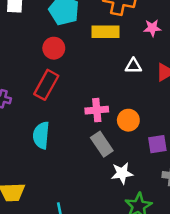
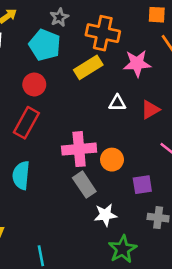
pink star: (152, 28) -> (137, 63), size x1.5
yellow rectangle: (106, 32) -> (88, 67), turned -32
pink cross: (97, 110) -> (79, 149), size x1.4

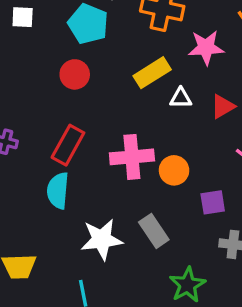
yellow rectangle: (88, 67) -> (152, 73), moved
red rectangle: (26, 123) -> (68, 145), moved
gray rectangle: (84, 185) -> (154, 231), moved
white star: (105, 215) -> (102, 239), moved, size x1.4

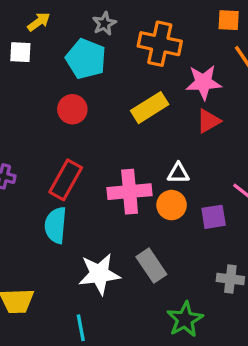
white triangle: (181, 98) -> (178, 173), moved
red triangle: (223, 106) -> (209, 121), moved
purple square: (213, 202) -> (214, 217), moved

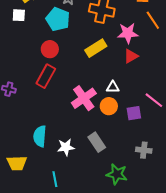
red rectangle: (66, 180) -> (46, 76), moved
pink cross: (130, 192) -> (84, 98), turned -30
cyan semicircle: (56, 225) -> (40, 136), moved
white star: (99, 274) -> (66, 147), size x0.7
green star: (185, 319) -> (117, 174), turned -30

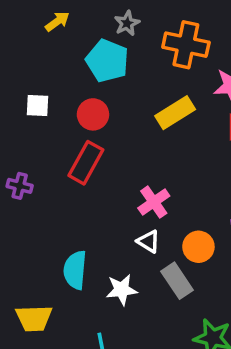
white square: (19, 15) -> (38, 105), moved
white triangle: (113, 87) -> (148, 241), moved, turned 32
pink cross: (84, 98) -> (154, 202), size x0.7
orange circle: (109, 106) -> (198, 247), moved

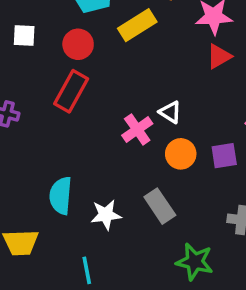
yellow rectangle: (175, 113) -> (137, 25), moved
white triangle: (148, 241) -> (170, 112), moved
orange circle: (198, 247) -> (181, 154), moved

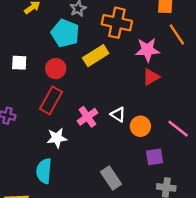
pink cross: (137, 130) -> (87, 117), moved
orange circle: (181, 154) -> (140, 126), moved
purple square: (224, 156) -> (155, 157), moved
white star: (106, 215) -> (57, 138), moved

